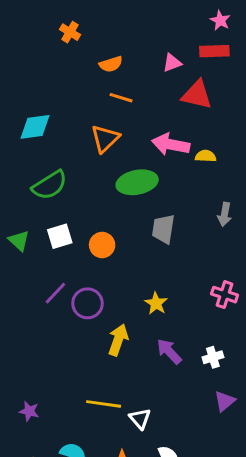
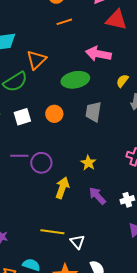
orange line: (121, 98) -> (64, 22), turned -35
orange triangle: (105, 139) -> (36, 60), moved
yellow semicircle: (206, 156) -> (122, 81), moved, turned -56
orange circle: (102, 245) -> (54, 114), moved
purple line: (55, 293) -> (19, 156), turned 48

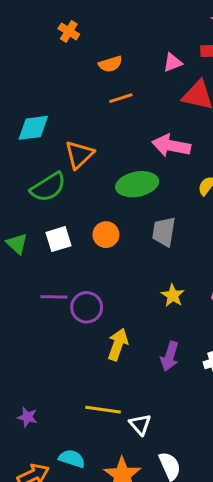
yellow star: (88, 163) -> (173, 295), moved
purple arrow: (97, 196) -> (170, 356), turned -120

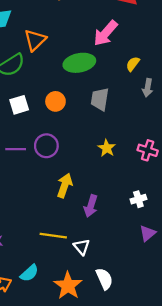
pink arrow: (171, 146) -> (105, 33), turned -60
purple circle: (87, 307) -> (46, 146), moved
purple arrow: (170, 356) -> (91, 206), moved
cyan semicircle: (72, 459) -> (29, 273), turned 120

